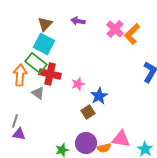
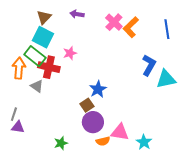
pink star: (78, 84) -> (70, 53), moved
purple circle: (86, 143) -> (93, 122), moved

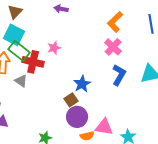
brown triangle: (44, 17) -> (15, 12), moved
pink cross: (114, 22) -> (113, 47), moved
cyan square: (43, 37) -> (14, 35), moved
blue L-shape: (149, 65) -> (119, 75), moved

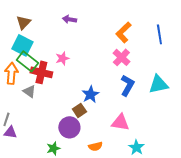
purple circle: (77, 117) -> (69, 127), moved
pink triangle: (104, 127) -> (120, 122), moved

